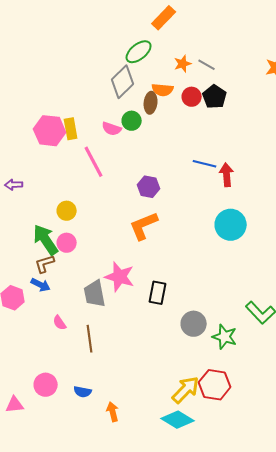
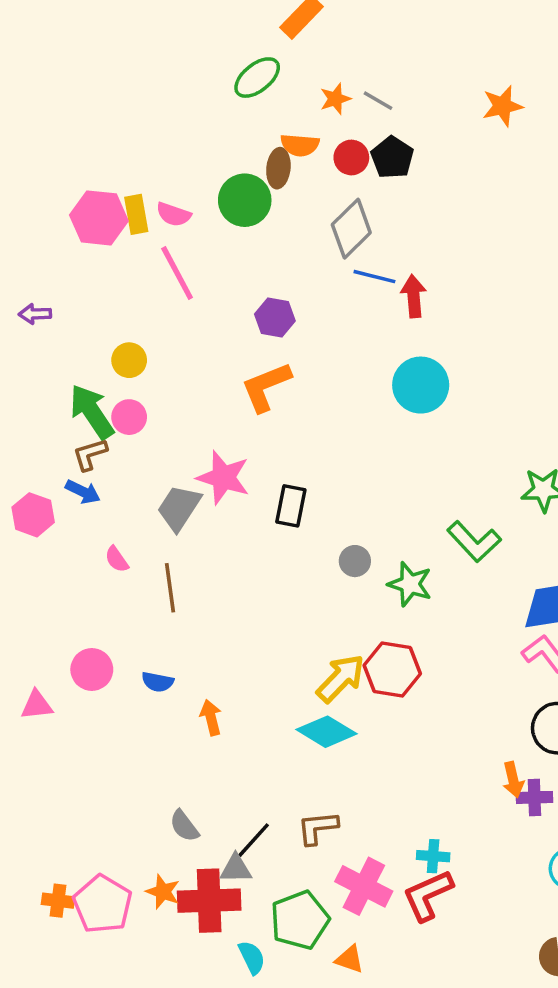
gray diamond: (123, 82) -> (351, 229), moved
green circle: (132, 121) -> (245, 200), size x1.5
pink semicircle: (112, 129) -> (174, 214), moved
gray trapezoid: (95, 294) -> (179, 508), turned 44
gray circle: (194, 324) -> (355, 561), size x0.7

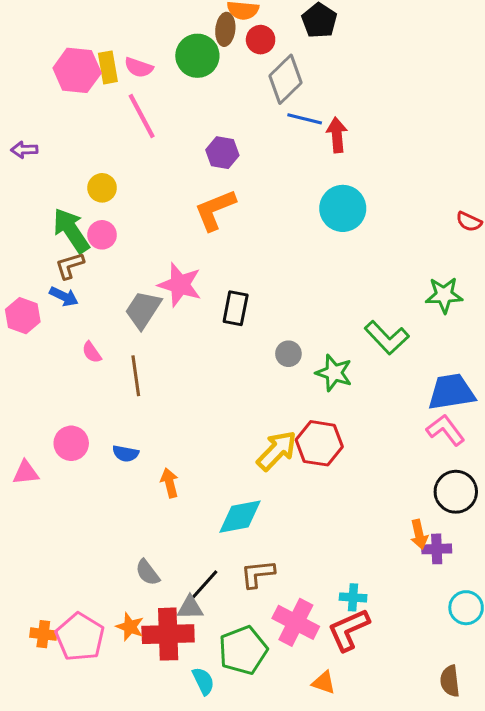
red circle: (351, 157) -> (261, 40), moved
cyan diamond: (326, 732) -> (240, 517), moved, turned -42
orange triangle: (350, 959) -> (324, 683), moved

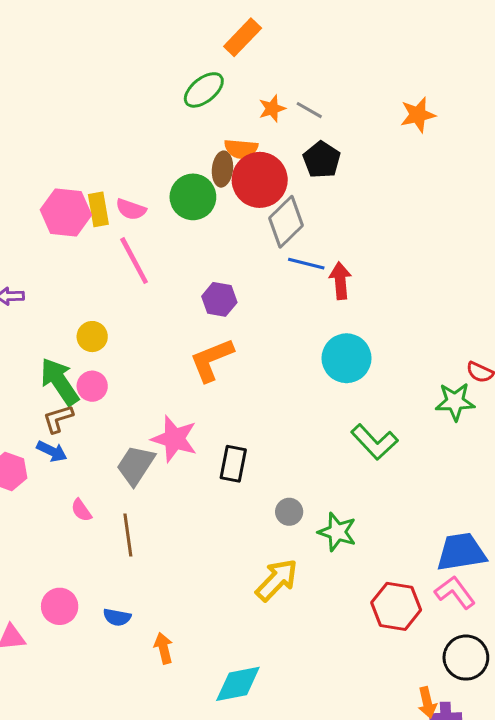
red circle: (261, 40) -> (260, 180), size x1.8
green star: (444, 295) -> (455, 402), moved
green L-shape: (387, 338) -> (374, 442), moved
red hexagon: (319, 443) -> (396, 606), moved
yellow arrow: (277, 451) -> (277, 580), moved

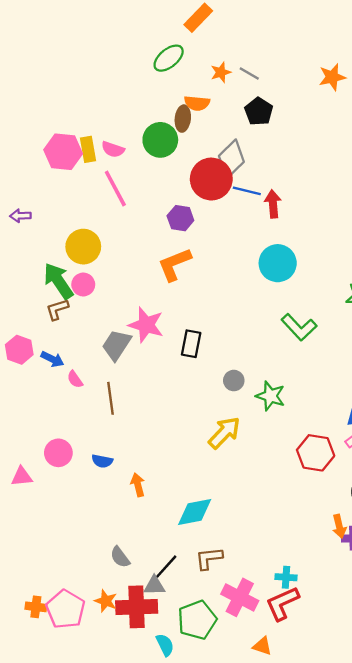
red circle: (260, 180) -> (211, 179), moved
yellow circle: (92, 337) -> (83, 247), size x1.5
blue arrow: (52, 451) -> (52, 359), moved

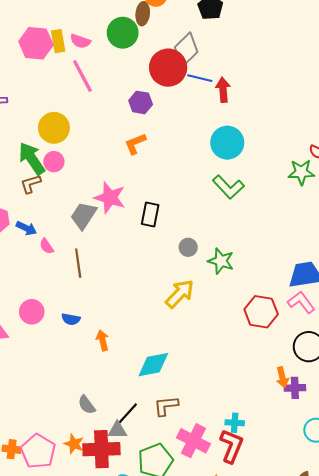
orange L-shape: (175, 264) -> (135, 144), size x0.7
green L-shape: (299, 327) -> (228, 187), moved
red L-shape: (282, 603) -> (231, 446), turned 136

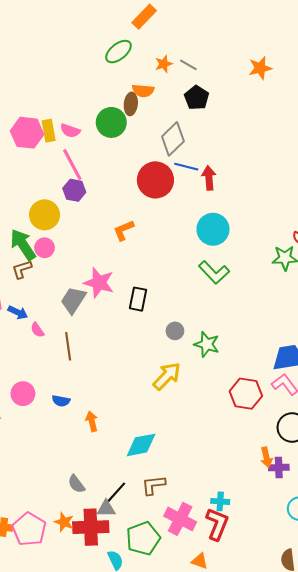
red circle: (168, 68) -> (155, 180), moved
purple hexagon: (141, 102) -> (74, 190), moved

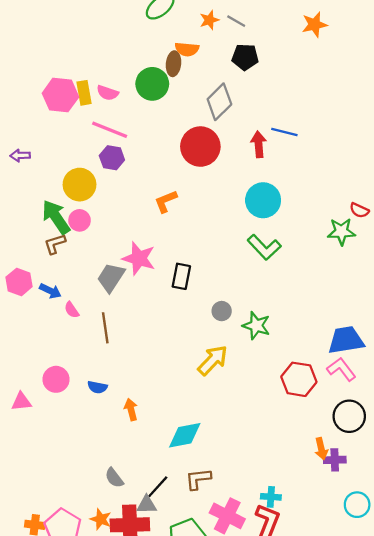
black pentagon: (197, 98) -> (245, 57), turned -30
pink line: (72, 165) -> (110, 130), turned -40
blue line: (186, 167) -> (284, 132), moved

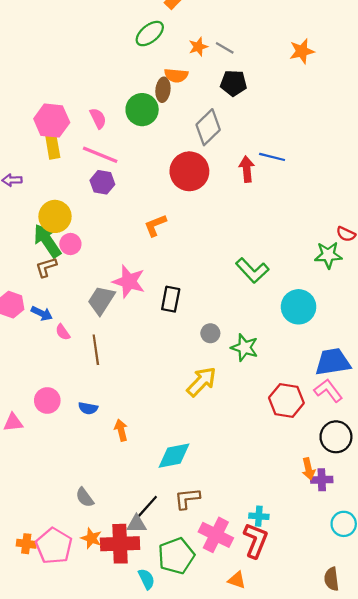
yellow rectangle: (84, 93) -> (53, 147), moved
pink semicircle: (107, 93) -> (98, 118), turned -135
yellow circle: (80, 185) -> (55, 216), moved
cyan circle: (263, 200) -> (299, 307), moved
gray semicircle: (114, 478) -> (85, 497), moved

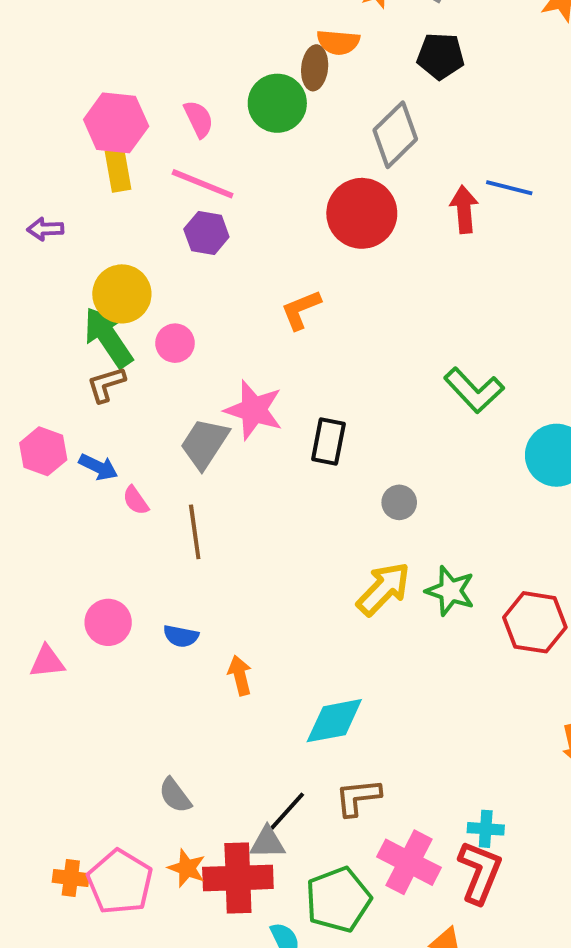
pink circle: (70, 244) -> (175, 343), moved
green star: (245, 348) -> (450, 591), moved

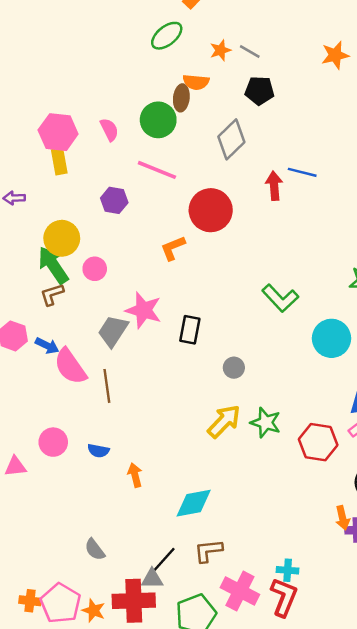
pink line: (203, 184) -> (157, 170), moved
red circle: (362, 213) -> (211, 210), moved
pink semicircle: (136, 500) -> (70, 366), size x2.0
orange star: (187, 868) -> (93, 611), moved

